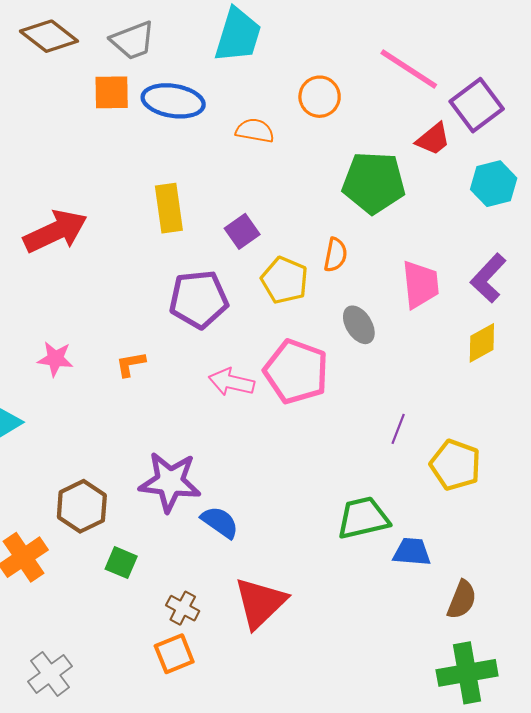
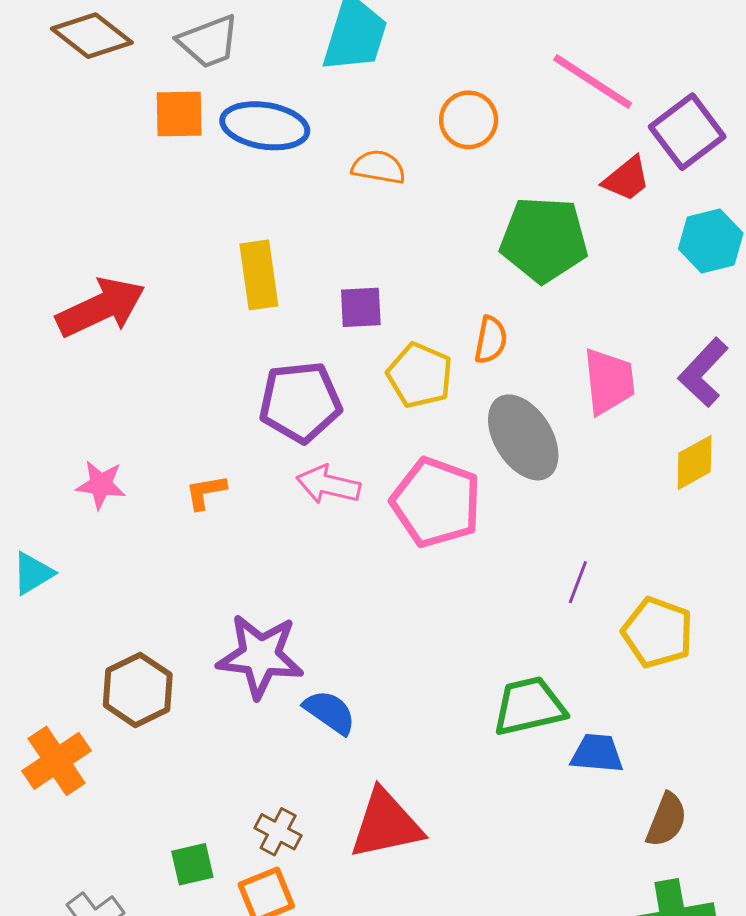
purple square: (242, 231) -> (361, 307), turned 32
gray ellipse: (359, 325) -> (523, 437), size x1.6
pink arrow: (231, 382) -> (328, 485), moved
green square: (121, 563) -> (192, 864), moved, turned -36
red triangle: (260, 603) -> (386, 824), turned 32

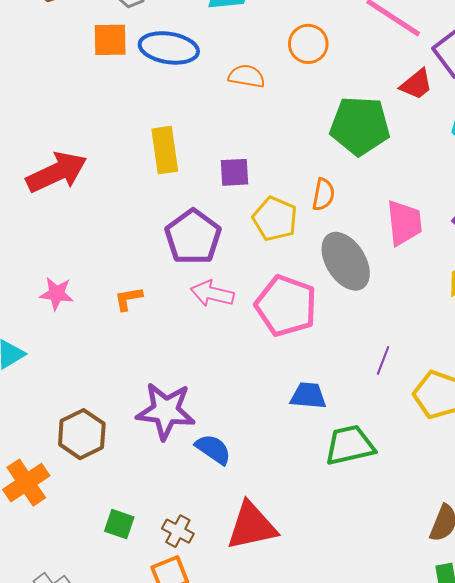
purple pentagon: (300, 402) -> (193, 237), turned -30
blue trapezoid: (597, 753) -> (308, 396), moved
green square: (192, 864) -> (119, 524), moved, turned 32

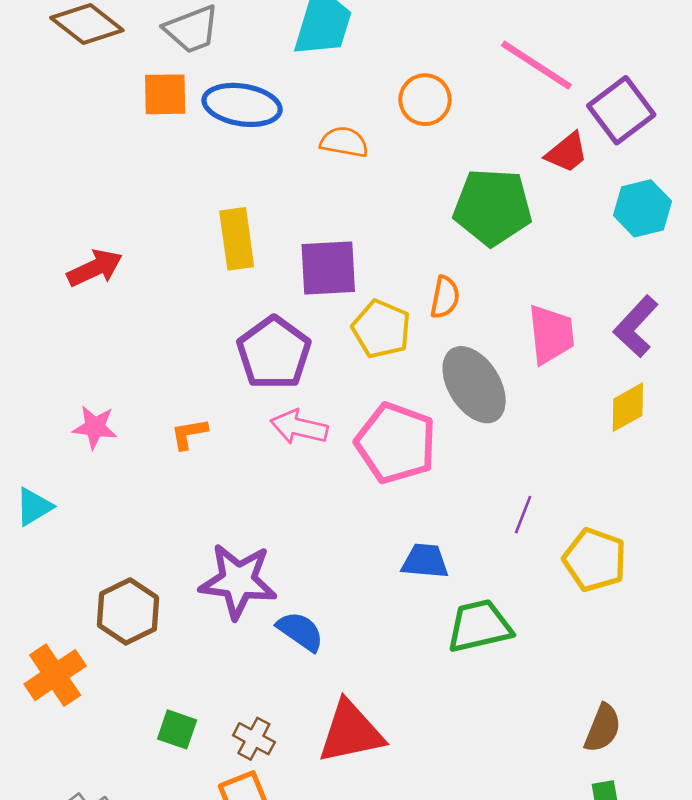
red arrow: (57, 172) -> (95, 268), size x0.7
purple square: (234, 172) -> (328, 268), size x1.5

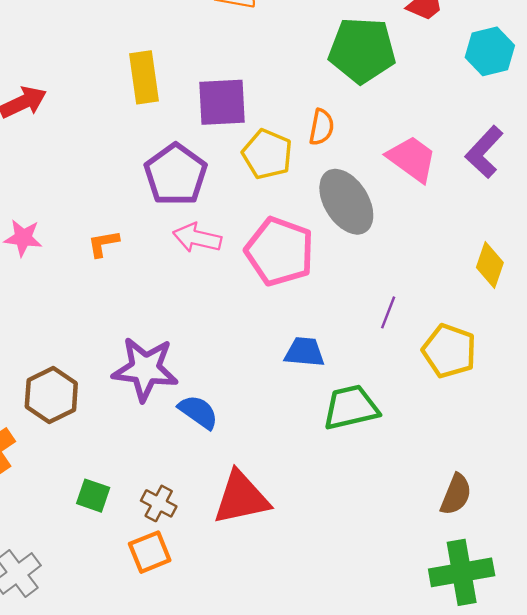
pink trapezoid: (551, 334) -> (412, 159), turned -48
yellow diamond: (628, 407) -> (490, 265), moved, turned -42

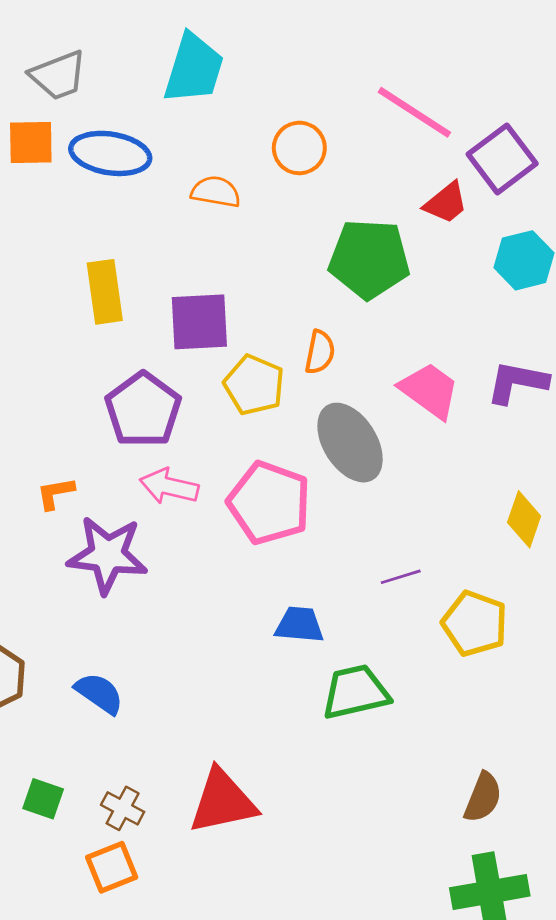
purple L-shape: (484, 152) -> (517, 382), turned 58
purple line: (388, 312) -> (401, 577), turned 52
purple star: (145, 369) -> (108, 555), moved
blue semicircle: (198, 412) -> (99, 693), moved

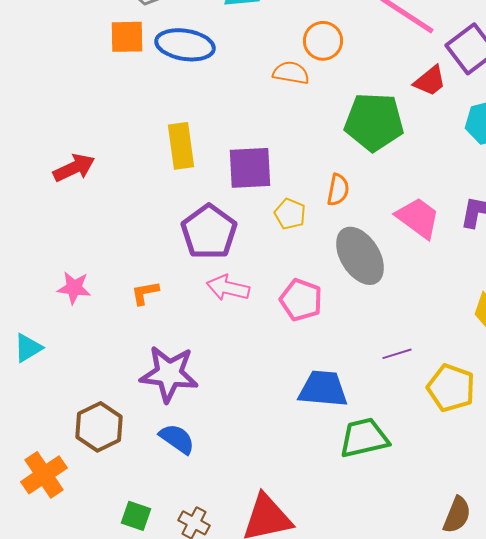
orange semicircle: (216, 192) -> (291, 73), moved
yellow pentagon: (254, 385) -> (290, 214), size x0.7
pink pentagon: (269, 503) -> (301, 300), size x0.7
purple star: (108, 555) -> (169, 374), moved
blue trapezoid: (299, 625) -> (323, 389), size x1.4

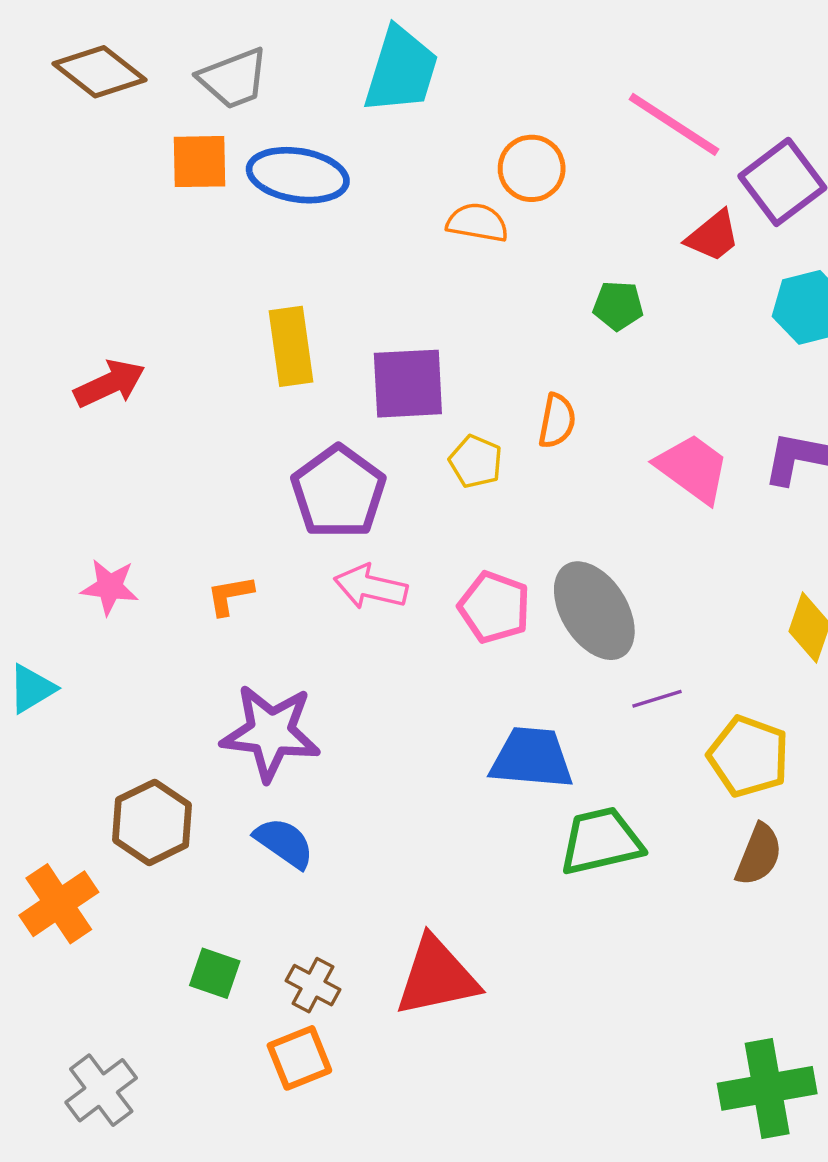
green pentagon: (374, 122) -> (618, 306), size x0.5
gray ellipse: (360, 256) -> (594, 611), moved
brown semicircle: (457, 515) -> (759, 855), moved

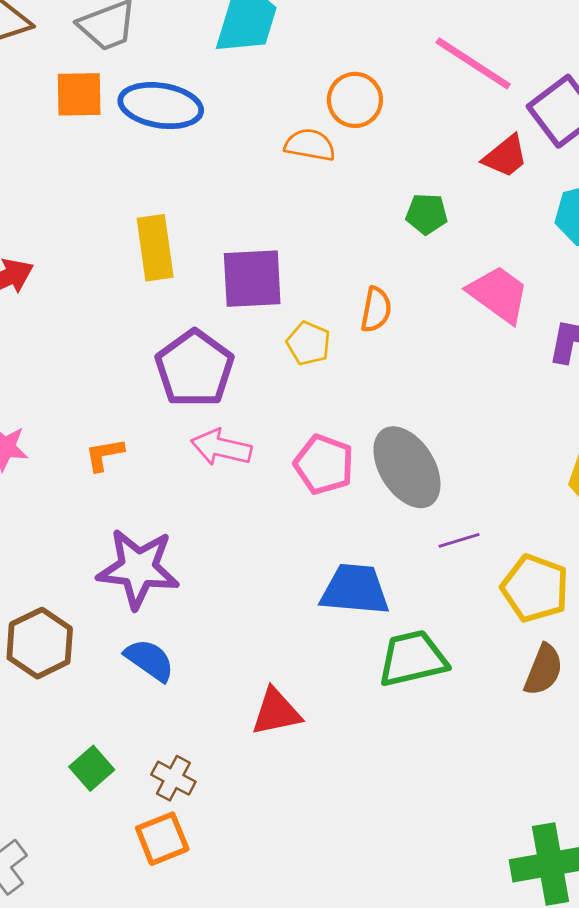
pink trapezoid: (693, 468) -> (498, 294), moved
green square: (215, 973) -> (92, 768), turned 30
red triangle: (437, 977) -> (276, 712), moved, size x0.7

